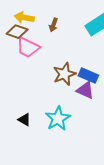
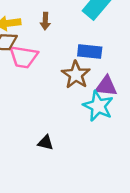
blue rectangle: (88, 76) -> (90, 51), moved
cyan star: (58, 119) -> (98, 106), moved

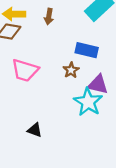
pink trapezoid: (24, 57) -> (25, 70), moved
brown star: (76, 75) -> (71, 70), size x0.6

